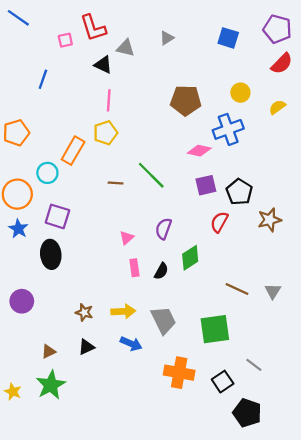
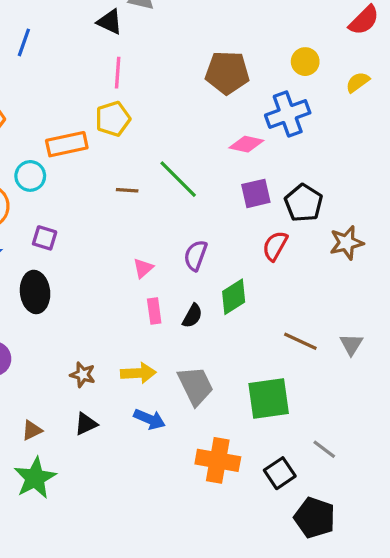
orange rectangle: (73, 151) -> (67, 144), turned 48
purple square: (57, 216) -> (45, 238), size x0.7

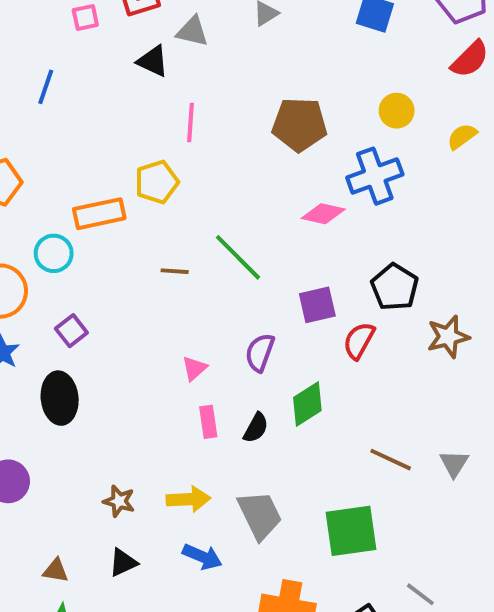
pink line: (118, 73) -> (190, 123), moved
purple square: (256, 193) -> (317, 305), moved
purple square: (45, 238) -> (71, 331), turned 35
brown triangle: (32, 430) -> (56, 571), turned 35

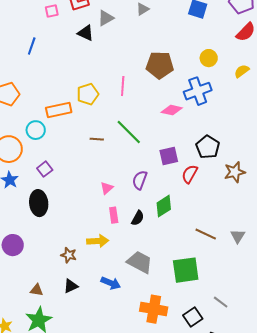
gray triangle: (192, 31) -> (106, 18), turned -42
pink line: (190, 123) -> (123, 86), moved
yellow arrow: (188, 499) -> (98, 241), moved
gray trapezoid: (260, 515) -> (140, 262), turned -36

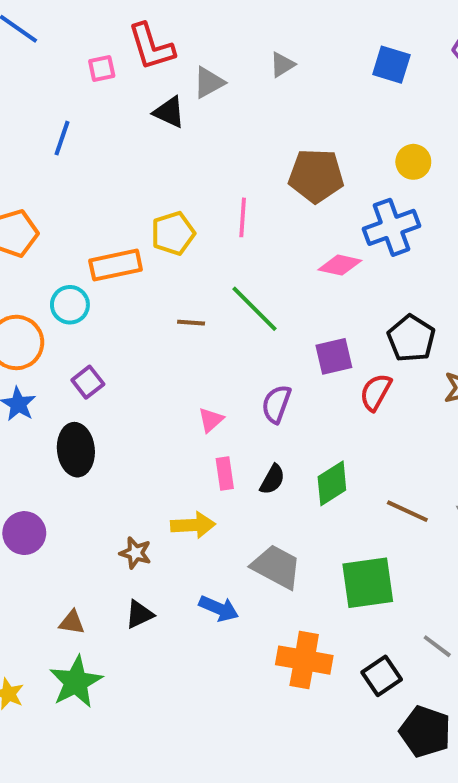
green diamond: (164, 206) -> (332, 483), moved

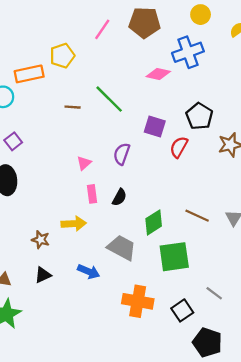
pink line: (243, 217) -> (102, 29), moved, turned 30
purple square: (334, 356) -> (155, 126), turned 30
green diamond: (332, 483) -> (154, 222), moved

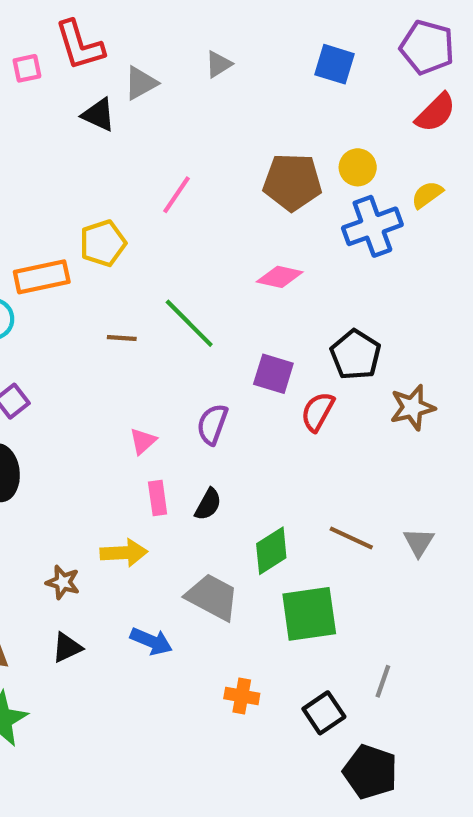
brown pentagon: (145, 23) -> (292, 182), moved
blue cross: (188, 52) -> (372, 226), moved
gray line: (214, 293) -> (383, 681), turned 72
orange cross: (138, 301) -> (242, 696), size x0.6

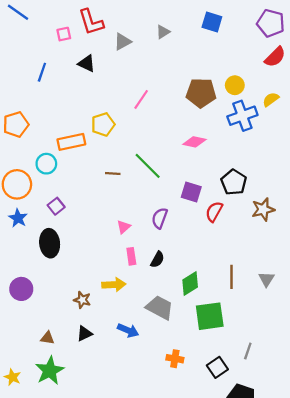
blue square: (334, 64) -> (212, 22), moved
black triangle: (99, 115) -> (87, 63), moved
brown line: (351, 538) -> (232, 277), turned 65

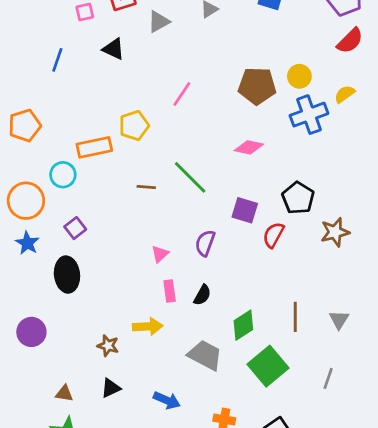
green square: (210, 316) -> (268, 366), turned -32
blue arrow: (128, 330) -> (167, 400), moved
gray line: (248, 351) -> (328, 378), moved

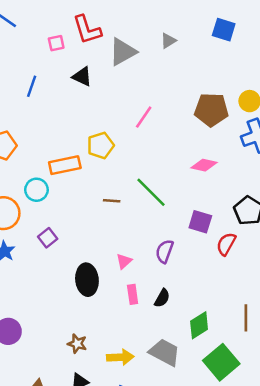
gray triangle: (159, 22) -> (123, 52), size x1.4
black ellipse: (67, 275) -> (87, 280), moved
yellow arrow: (148, 326) -> (120, 357), moved

